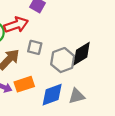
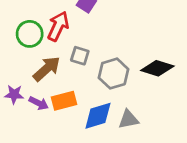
red arrow: (16, 25) -> (58, 26), turned -50
black diamond: (82, 54) -> (157, 68), moved, turned 45

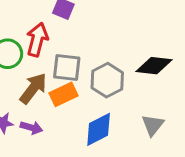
gray square: (80, 56) -> (67, 67), size x1.4
orange rectangle: (64, 101) -> (64, 94), moved
gray triangle: (128, 119) -> (153, 125), moved, turned -30

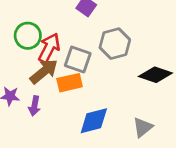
red arrow: (37, 40) -> (49, 48), moved
gray hexagon: (107, 80) -> (115, 44), moved
purple arrow: (31, 128) -> (34, 106), turned 72

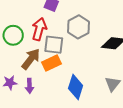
red arrow: (49, 48) -> (39, 29), moved
blue diamond: (94, 121) -> (76, 87), turned -45

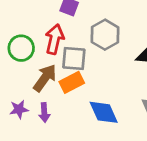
blue diamond: (76, 87) -> (104, 112), turned -40

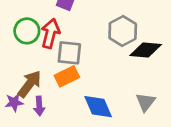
gray hexagon: (105, 35) -> (123, 31), moved
green circle: (21, 48) -> (27, 31), moved
brown arrow: (45, 78) -> (30, 84), moved

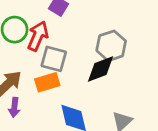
black diamond: (146, 50) -> (101, 69), moved, turned -36

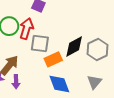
gray hexagon: (111, 46) -> (98, 49), moved
orange rectangle: (47, 82) -> (53, 59), moved

